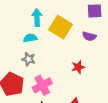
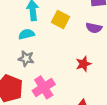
yellow square: (61, 27) -> (60, 19), size x0.7

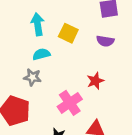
cyan semicircle: (27, 34) -> (41, 54), moved
pink cross: (44, 87) -> (70, 103), moved

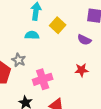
gray star: (32, 77) -> (19, 60), moved
red star: (95, 81) -> (81, 70), moved

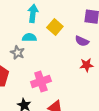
gray star: (19, 60) -> (18, 52), moved
red star: (81, 70) -> (86, 65), moved

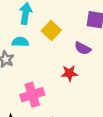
red star: (86, 65) -> (69, 73), moved

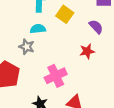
purple semicircle: (83, 48) -> (96, 27), turned -152

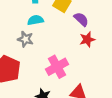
purple semicircle: (96, 27) -> (81, 19), moved

